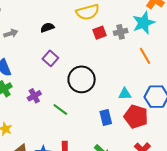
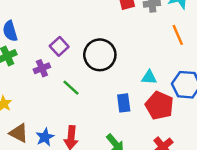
purple square: (50, 58) -> (59, 46), moved

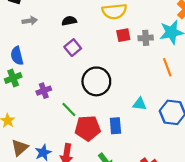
purple square: (59, 46) -> (73, 48), moved
red pentagon: (159, 106) -> (88, 128), moved, turned -30
brown triangle: (19, 133) -> (20, 148), turned 48

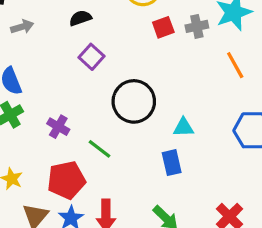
purple cross: (44, 91) -> (58, 127), turned -32
cyan triangle: (140, 104) -> (183, 127), moved
red pentagon: (88, 128) -> (66, 180), moved

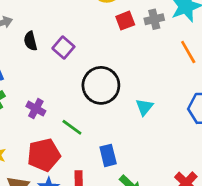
black semicircle: (80, 18) -> (30, 41), moved, turned -84
cyan triangle: (183, 127) -> (144, 107), turned -48
blue rectangle: (172, 163) -> (108, 155), moved

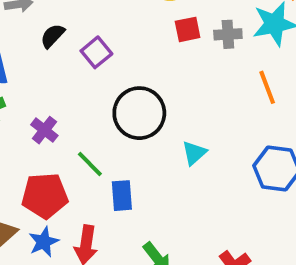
black semicircle: (30, 41) -> (53, 36), turned 48
blue rectangle: (108, 155) -> (122, 196), moved

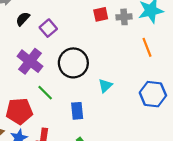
purple cross: (44, 130) -> (30, 61), moved, size x1.6
blue rectangle: (122, 196) -> (77, 111), moved

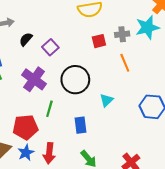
red square: (101, 14) -> (99, 41), moved
orange line: (147, 47) -> (125, 63), moved
green line: (45, 93) -> (49, 109), turned 63

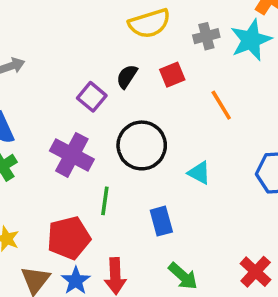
gray cross: (122, 34) -> (206, 36), moved
black semicircle: (26, 39) -> (127, 76), moved
cyan triangle: (106, 100) -> (199, 173), turned -40

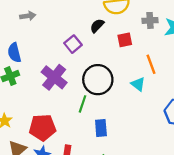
black semicircle: (127, 76) -> (97, 26), moved
cyan triangle: (199, 173) -> (138, 84), moved
green line: (105, 201) -> (83, 104), moved

